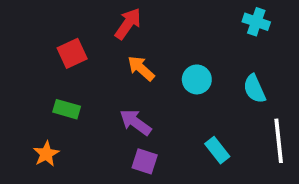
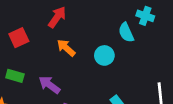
cyan semicircle: (254, 89) -> (126, 32), moved
purple arrow: (135, 122) -> (49, 85), moved

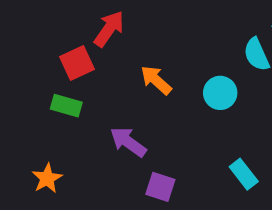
red arrow: (57, 17) -> (109, 29), moved
green rectangle: (15, 76) -> (66, 106), moved

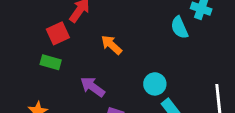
cyan circle: (220, 93) -> (155, 84), moved

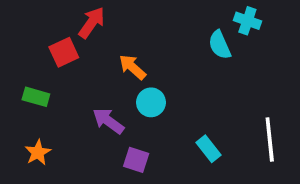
green rectangle: (51, 62) -> (36, 97), moved
cyan circle: (155, 84) -> (151, 102), moved

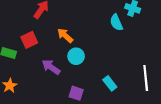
red square: (64, 52) -> (29, 40), moved
purple square: (136, 160) -> (76, 93), moved

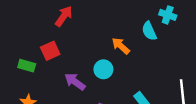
orange arrow: (65, 36) -> (121, 46), moved

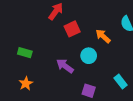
red square: (50, 51) -> (72, 29), moved

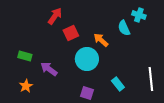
cyan circle: (89, 56) -> (87, 59), size x1.5
purple arrow: (65, 66) -> (49, 69), moved

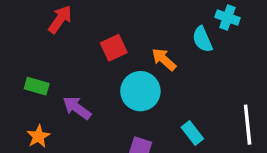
red arrow: (55, 16) -> (60, 19), moved

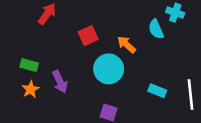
purple arrow: (77, 108) -> (60, 82), turned -150
cyan rectangle: (192, 133) -> (157, 91), moved, turned -30
orange star: (38, 136) -> (30, 89), moved

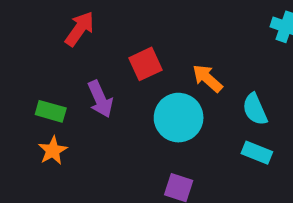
cyan semicircle: (156, 29) -> (255, 109), moved
purple arrow: (60, 82) -> (100, 99), moved

